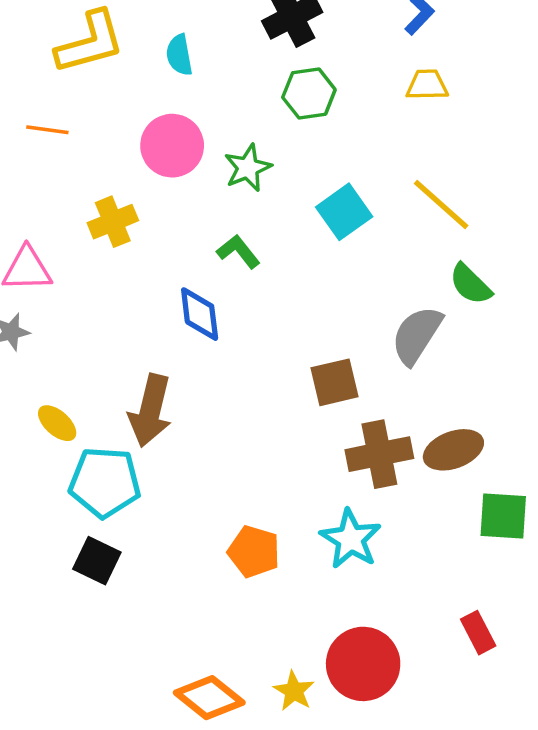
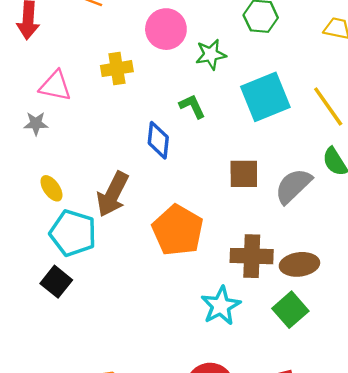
cyan square: (344, 212) -> (265, 97), size x1.4
brown square: (334, 382) -> (244, 174), moved
green square: (503, 516) -> (290, 310), moved, turned 32
orange pentagon: (254, 552) -> (178, 230), moved, size x1.5

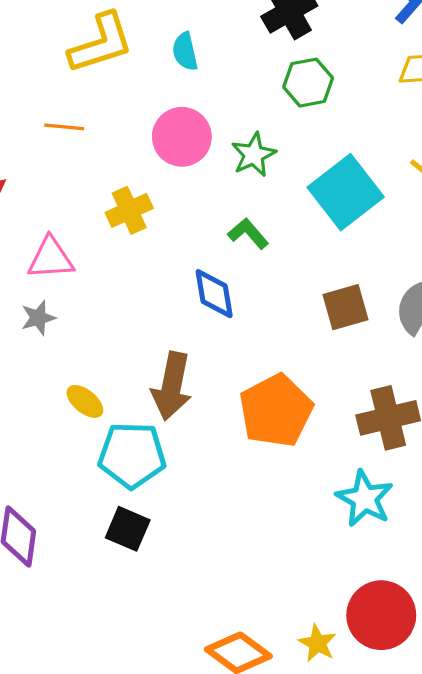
orange pentagon: (178, 230) -> (276, 411), turned 30

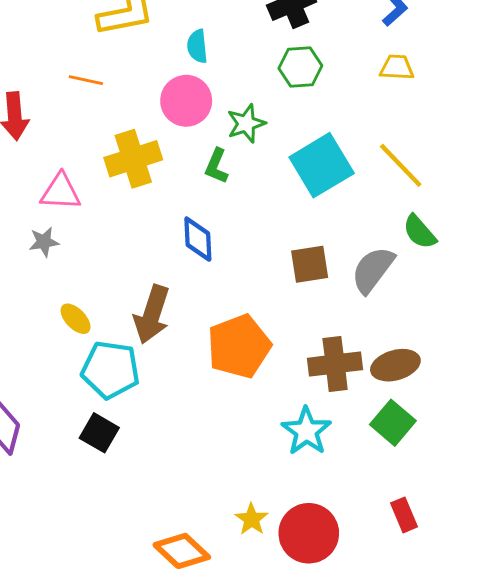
cyan semicircle: (185, 52) -> (197, 46), moved
yellow cross: (129, 210) -> (133, 159), size x1.4
green L-shape: (248, 234) -> (217, 166), moved, turned -123
yellow star: (317, 643) -> (251, 519), moved

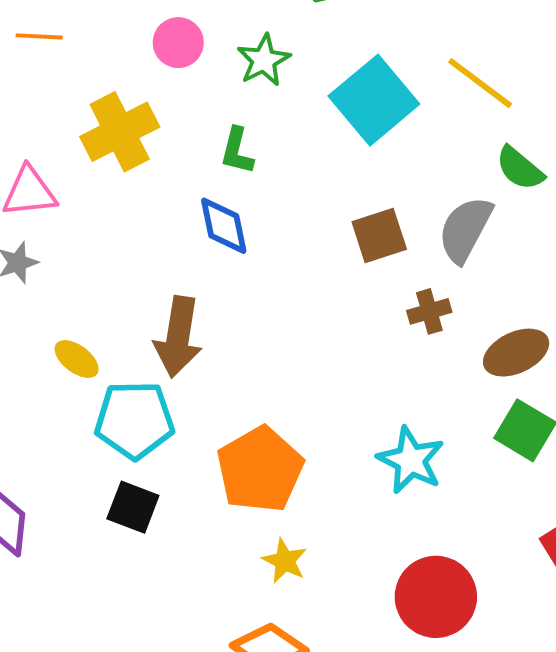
pink circle: (186, 101) -> (178, 43), size x0.7
green L-shape: (217, 166) -> (237, 151), moved
orange pentagon: (239, 346) -> (260, 470), moved
brown cross: (335, 364) -> (429, 311), moved, size x0.6
yellow star: (251, 519) -> (285, 561), moved

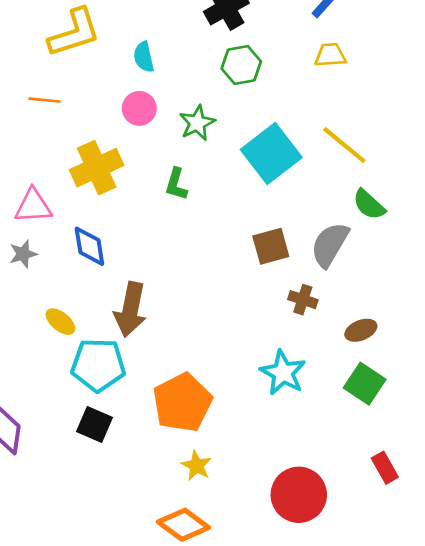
blue diamond: (224, 226) -> (89, 246), moved
brown cross: (429, 311) -> (303, 300), turned 32
brown ellipse: (516, 353) -> (361, 330), size x0.7
cyan star: (411, 460) -> (283, 373), moved

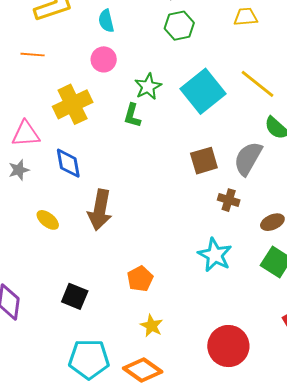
green star: (197, 123) -> (148, 87), moved
cyan pentagon: (98, 365) -> (89, 359), moved
orange pentagon: (182, 403) -> (140, 279), size x0.6

